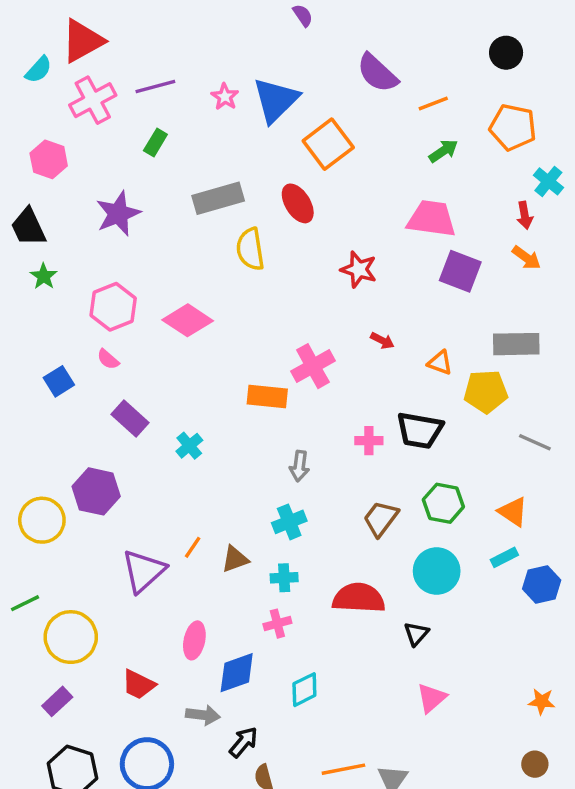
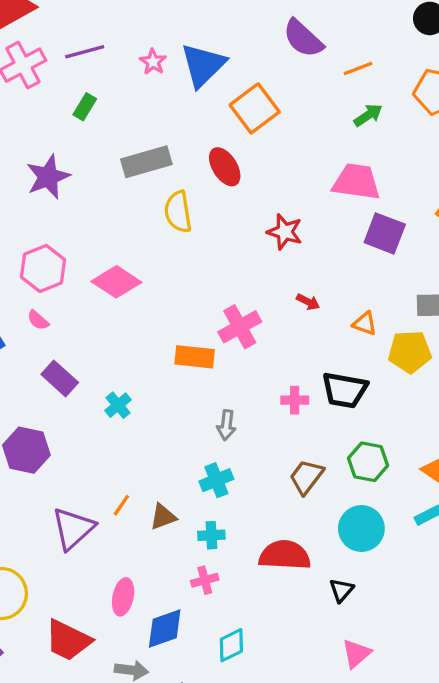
red trapezoid: (138, 684) -> (68, 640), size x1.4

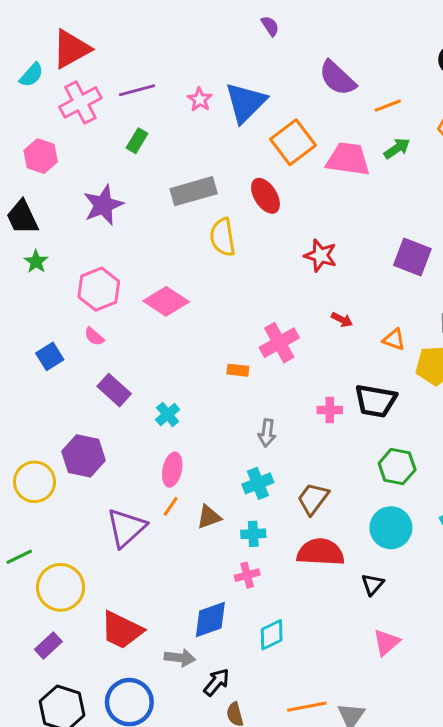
pink trapezoid: (356, 182) -> (348, 159), moved
orange rectangle: (195, 357) -> (238, 370), size x0.6
brown trapezoid: (306, 477) -> (313, 499), moved
pink ellipse: (123, 597) -> (172, 470), moved

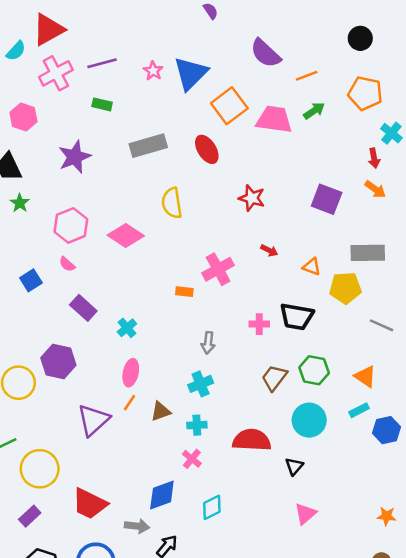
green rectangle: (137, 141) -> (102, 104), turned 72
yellow semicircle: (223, 237) -> (172, 203), moved
brown trapezoid: (313, 499) -> (274, 378), moved
pink cross: (247, 575) -> (192, 459), turned -36

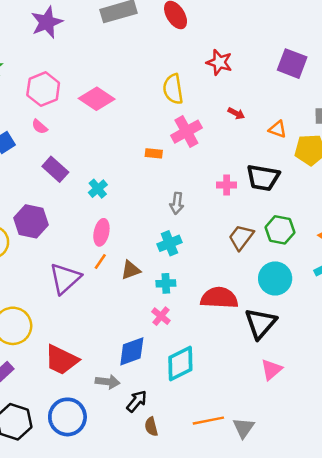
yellow semicircle: (172, 203) -> (173, 89), moved
black triangle: (294, 466) -> (261, 323), size x1.8
cyan diamond: (212, 507) -> (180, 363), size x1.4

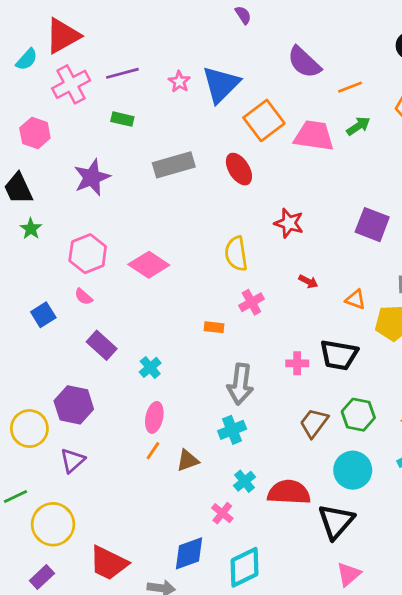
pink cross: (186, 132) -> (251, 302), size x0.7
gray arrow: (177, 203) -> (240, 384), size x1.6
purple triangle: (65, 278) -> (72, 460), moved, size x0.7
cyan cross: (166, 283) -> (245, 481), moved, turned -36

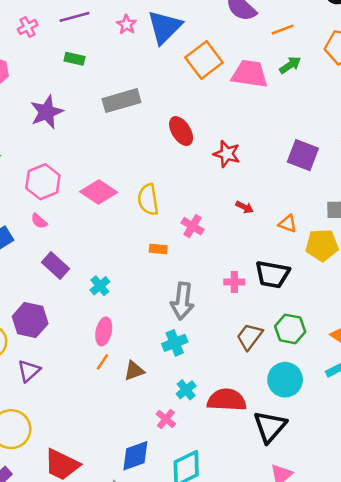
pink cross: (71, 84) -> (28, 27), size x0.6
red ellipse: (239, 169) -> (181, 131), moved
yellow semicircle: (236, 254) -> (148, 200), moved
pink cross: (251, 302) -> (192, 226), turned -30

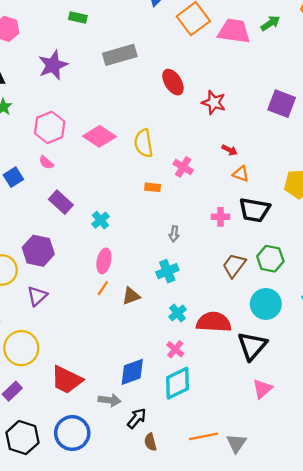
orange triangle: (288, 224) -> (241, 174), moved
gray arrow: (182, 301) -> (174, 234), size x0.5
pink cross: (166, 419) -> (175, 349), moved

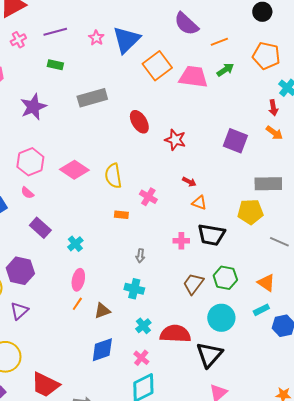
cyan cross: (167, 271) -> (134, 289), turned 36
blue diamond: (132, 372) -> (102, 350), moved

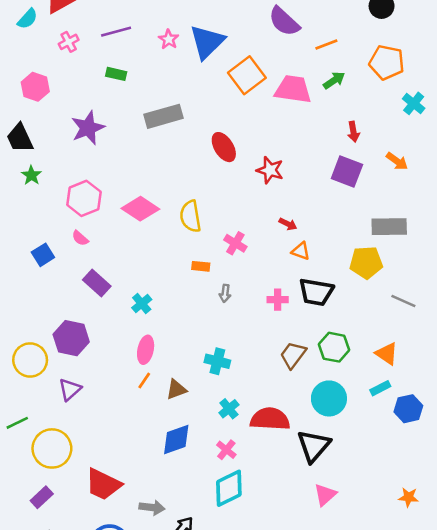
red arrow: (273, 108) -> (353, 132), moved
gray arrow: (140, 256) -> (225, 293), moved

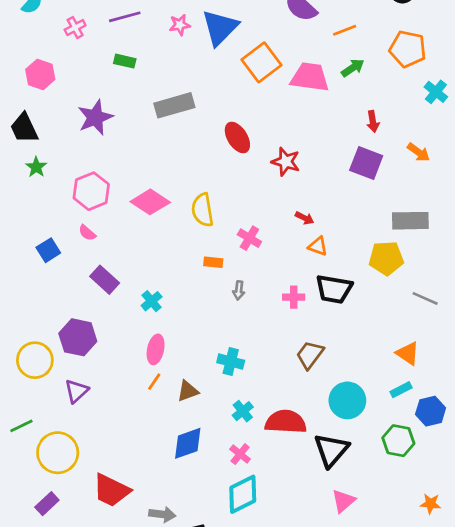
pink star: (169, 39) -> (180, 25), turned 30
green hexagon: (334, 347) -> (398, 441), moved

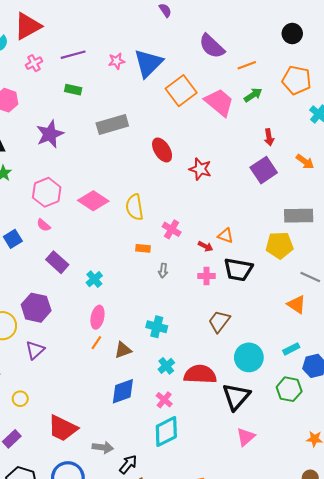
pink trapezoid: (310, 77) -> (219, 102), turned 32
purple square: (366, 163) -> (264, 170), turned 35
red arrow: (304, 218) -> (205, 246), moved
orange triangle: (408, 353) -> (296, 305), moved
yellow circle: (58, 453) -> (20, 399), size x0.5

